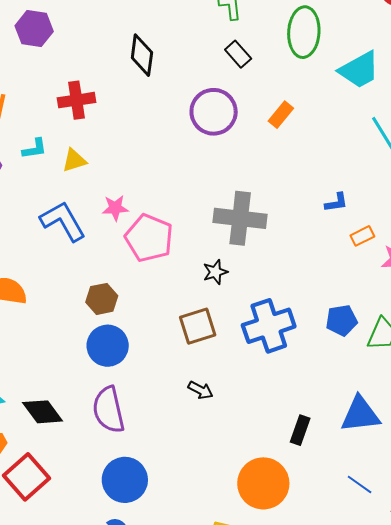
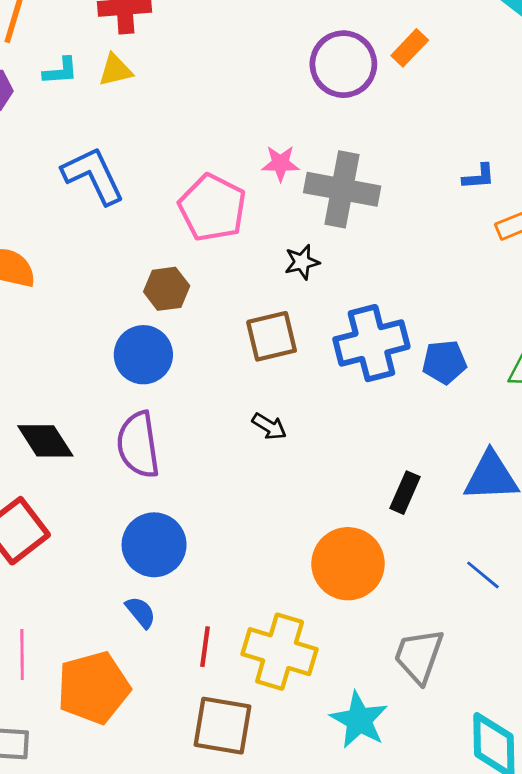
purple circle: (214, 112) -> (343, 64), moved
yellow triangle: (74, 160) -> (115, 70), moved
pink star: (115, 208) -> (280, 163), moved
brown hexagon: (102, 299) -> (167, 289), moved
blue pentagon: (342, 320) -> (444, 362), moved

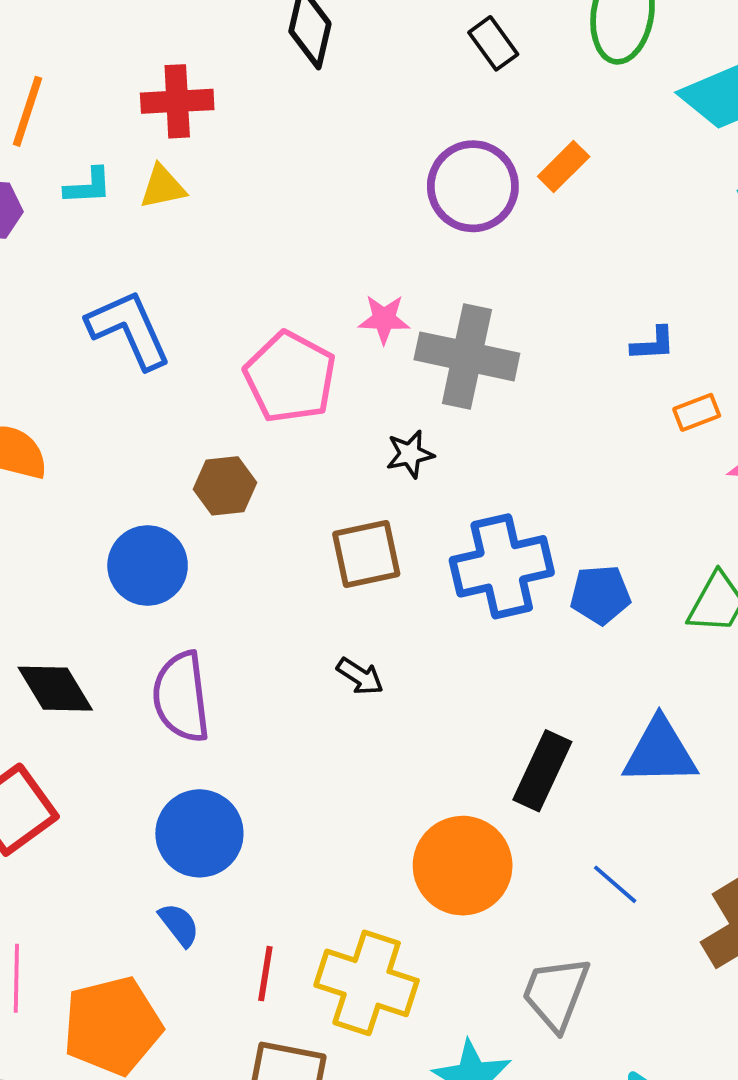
blue circle: (143, 355) -> (148, 565), moved
black rectangle: (405, 493) -> (542, 771), size x1.4
blue line: (483, 575) -> (615, 884), moved

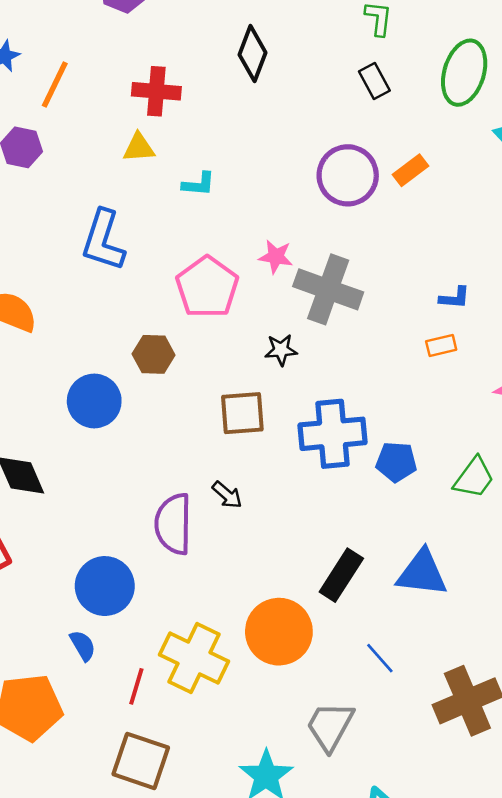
cyan L-shape: (88, 186) -> (199, 184), moved
blue L-shape: (129, 329) -> (103, 240), turned -146
orange rectangle: (697, 412) -> (441, 346), moved
purple semicircle: (181, 697) -> (173, 524), moved
yellow cross: (367, 983) -> (194, 658), moved

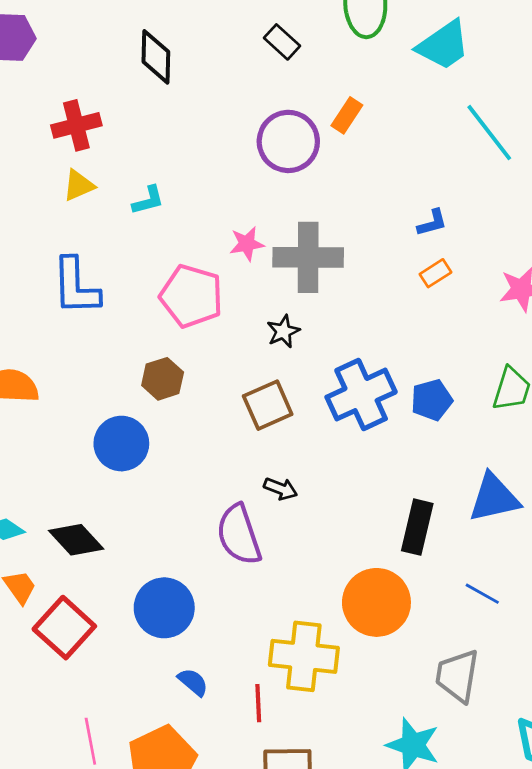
blue circle: (105, 586) -> (164, 608), moved

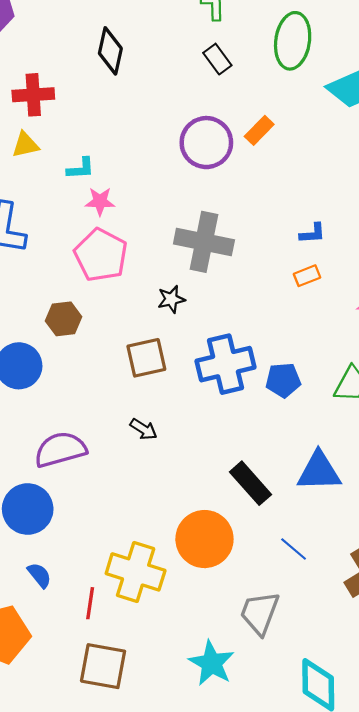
pink star: (247, 244) -> (100, 201), moved
black rectangle: (417, 527) -> (251, 483), turned -66
purple semicircle: (239, 535) -> (60, 449), moved, turned 82

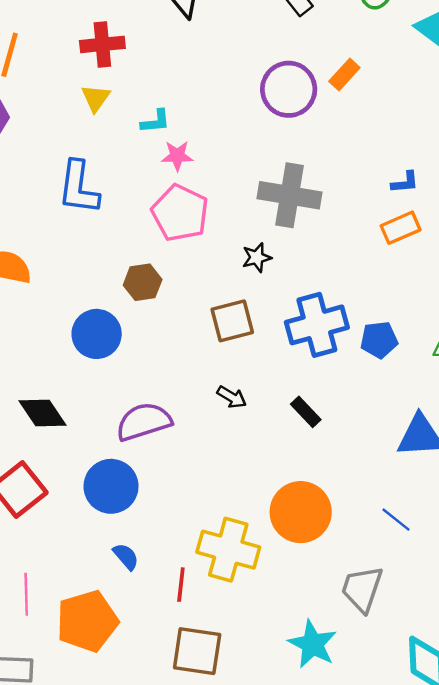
yellow triangle: (25, 145) -> (96, 98), turned -40
orange rectangle: (307, 276) -> (401, 228), size x1.4
black rectangle: (251, 483) -> (306, 412), moved, size x0.7

